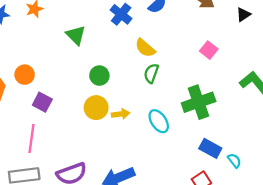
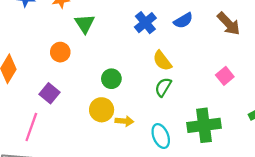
green triangle: (76, 35) -> (85, 24), moved
orange circle: (25, 75) -> (60, 52), moved

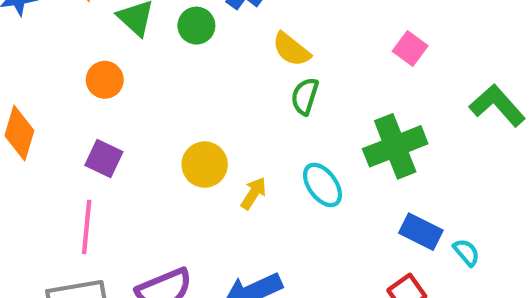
green circle: (111, 79) -> (196, 26), moved
yellow arrow: (124, 121) -> (254, 193), moved, turned -48

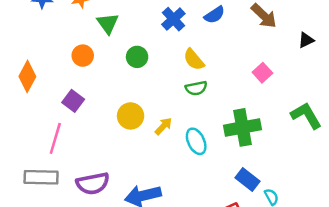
green circle: (196, 26) -> (137, 57), moved
green semicircle: (305, 96) -> (196, 88), turned -130
yellow arrow: (254, 193) -> (163, 126), moved

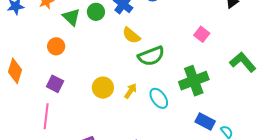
green circle: (137, 57) -> (96, 12), moved
yellow semicircle: (194, 60) -> (131, 35), moved
green semicircle: (196, 88) -> (151, 56), size x1.5

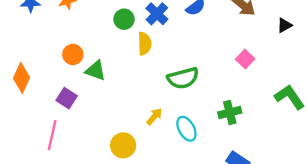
green triangle: (71, 17) -> (96, 70), moved, turned -30
yellow semicircle: (131, 35) -> (145, 44), moved, turned -138
green cross: (194, 81) -> (230, 112), size x0.7
yellow circle: (103, 88) -> (123, 145), moved

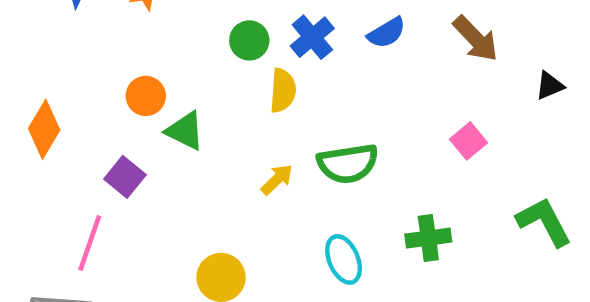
yellow arrow: (154, 116) -> (277, 179), moved

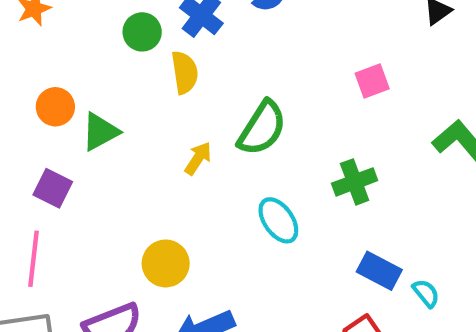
green triangle: (185, 131) -> (100, 132), turned -42
pink square: (468, 141) -> (372, 81), turned 32
green semicircle: (348, 164) -> (262, 128), turned -36

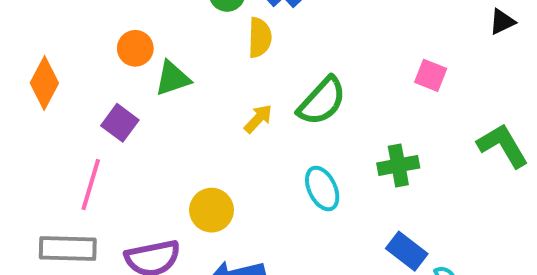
pink square: (372, 81) -> (431, 75), turned 32

